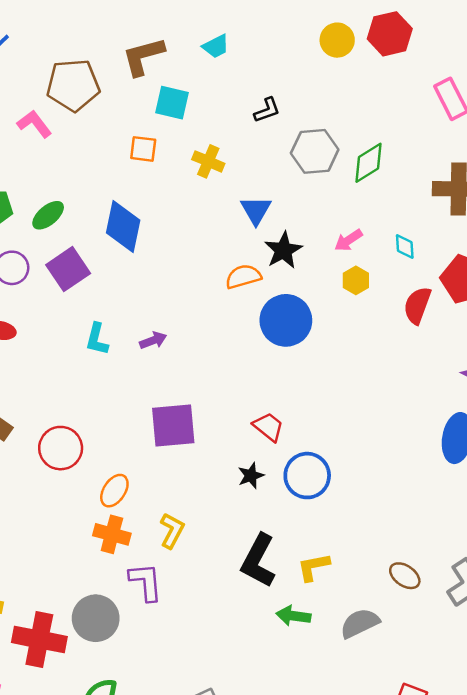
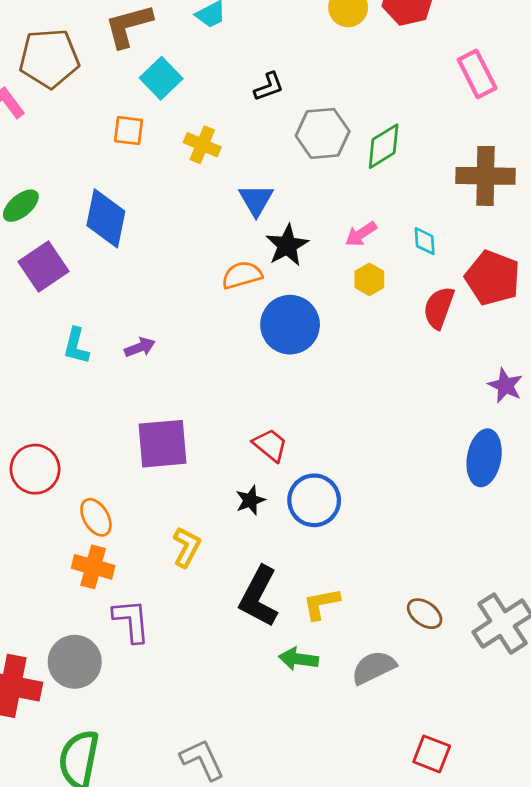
cyan square: (172, 103) -> (161, 78), turned 33
orange ellipse: (114, 491) -> (96, 517), turned -64
yellow L-shape: (172, 531) -> (187, 547), moved

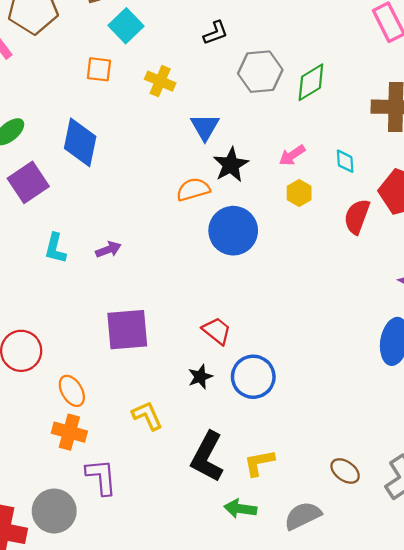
yellow L-shape: (187, 547) -> (147, 416), turned -52

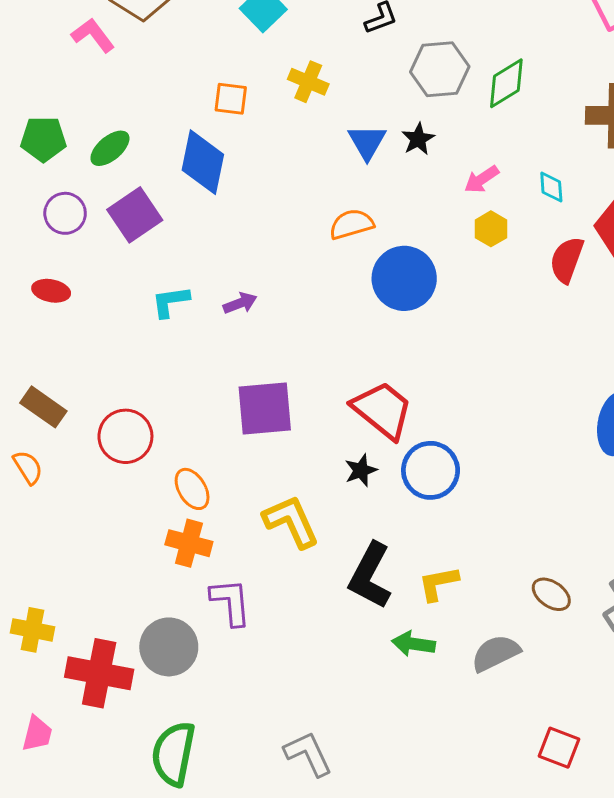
orange square: (99, 69) -> (231, 99), moved
black star: (231, 165) -> (418, 139), moved, size x0.7
cyan L-shape: (55, 248) -> (170, 302), turned 68
red trapezoid: (217, 331) -> (383, 410), size x1.6
yellow L-shape: (147, 416) -> (291, 521), size x1.4

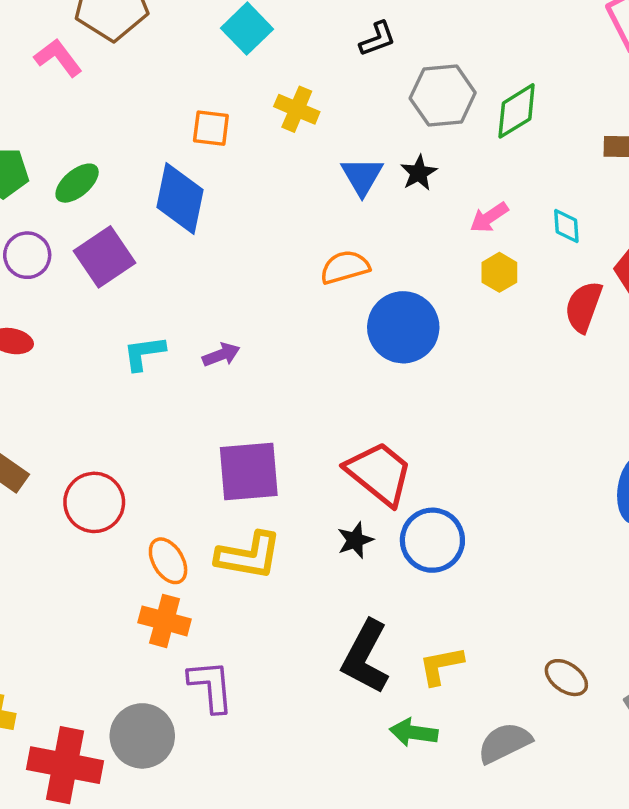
yellow L-shape: (291, 521) -> (249, 556), moved, turned 124

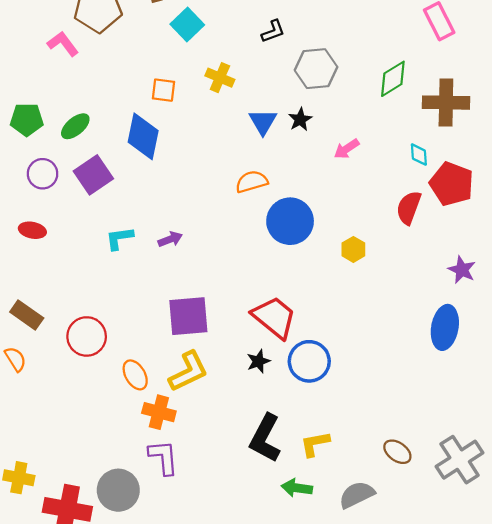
green diamond: (517, 111) -> (393, 79), moved
cyan diamond: (566, 226) -> (419, 155), moved
yellow hexagon: (499, 272) -> (353, 249), moved
yellow L-shape: (249, 556) -> (188, 371), turned -36
orange cross: (165, 621) -> (159, 412), moved

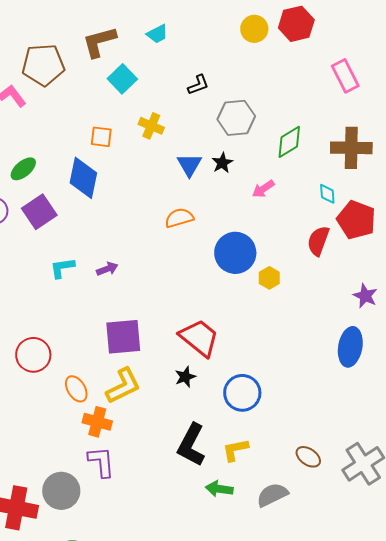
green diamond: (393, 79) -> (289, 142), moved
blue circle: (290, 221) -> (235, 253), moved
blue circle: (309, 361) -> (242, 393), moved

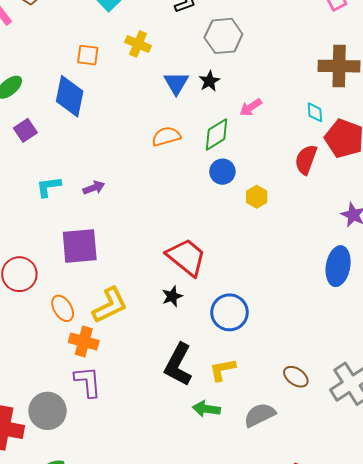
green diamond: (289, 142) -> (216, 134), moved
purple square: (39, 212) -> (25, 130), size x0.7
blue circle: (235, 253) -> (222, 172), size x0.6
purple square: (123, 337) -> (80, 246), moved

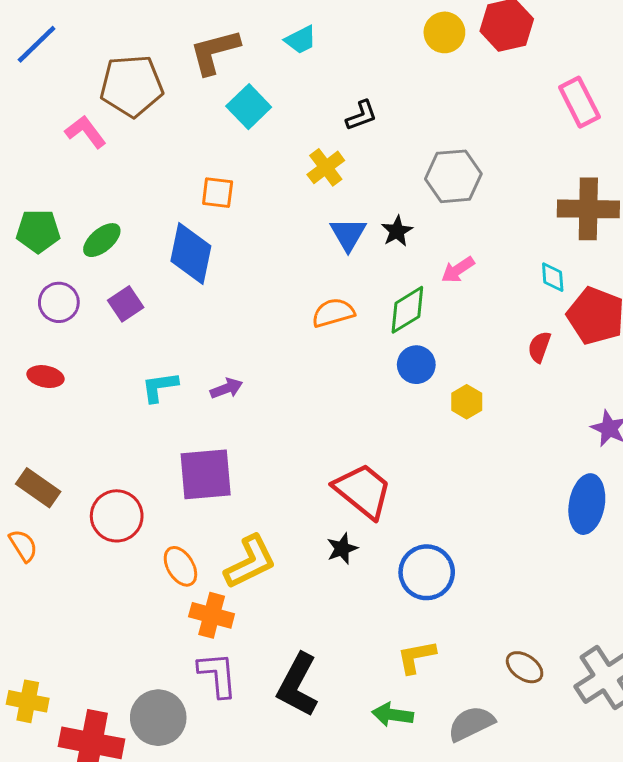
gray hexagon: (223, 36) -> (453, 176), moved
yellow cross: (138, 44) -> (326, 167), moved, turned 30
red semicircle: (306, 160) -> (539, 347), size x0.7
black L-shape: (178, 365) -> (298, 685), moved

